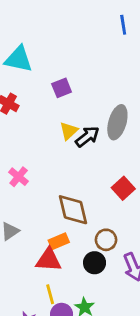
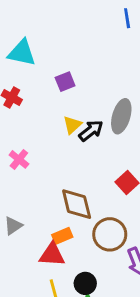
pink cross: (19, 177) -> (19, 159), moved
brown circle: (106, 240) -> (110, 234), size x1.5
black circle: (95, 263) -> (85, 283), moved

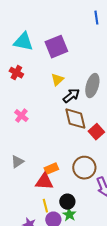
purple square: (65, 82) -> (56, 47), moved, size x1.6
yellow triangle: (72, 125) -> (57, 80), moved
brown diamond: (77, 204) -> (75, 119), moved

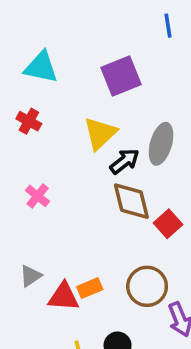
purple square: (56, 47) -> (121, 76), moved
yellow triangle: (57, 80) -> (100, 133), size x1.5
red triangle: (44, 182) -> (64, 297), moved

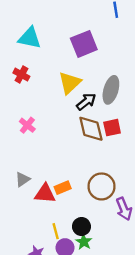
red square: (168, 224) -> (112, 128), moved, turned 30

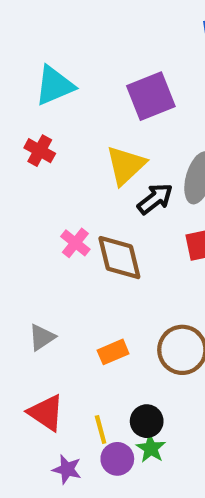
cyan triangle: (30, 38) -> (54, 86), turned -35
pink cross: (27, 125) -> (75, 243), moved
brown diamond: (91, 129) -> (119, 258), moved
red triangle: (45, 194) -> (46, 413), moved, turned 30

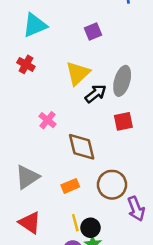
purple square: (151, 96) -> (93, 32), size x0.6
brown diamond: (119, 258) -> (82, 147), moved
gray triangle: (42, 337) -> (27, 177), size x1.5
yellow line: (101, 429) -> (75, 223), moved

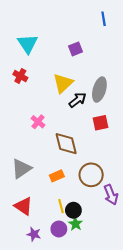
cyan triangle: (35, 25) -> (28, 44), turned -40

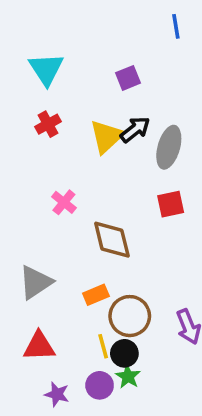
red cross: (20, 76) -> (48, 124), moved, turned 32
black arrow: (78, 100) -> (135, 129), moved
brown circle: (91, 175) -> (130, 316), moved
red triangle: (23, 206) -> (39, 346), turned -36

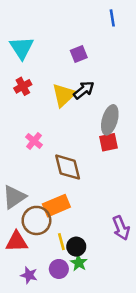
gray ellipse: (169, 147) -> (110, 120), moved
orange rectangle: (96, 295) -> (56, 206), size x1.5
brown circle: (130, 316) -> (36, 220), moved

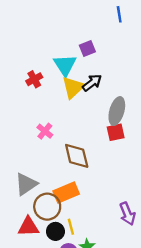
cyan triangle: (22, 48) -> (65, 65), moved
black circle: (76, 247) -> (55, 231), moved

